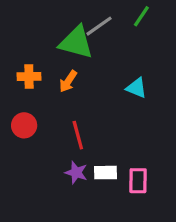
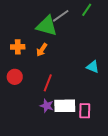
cyan triangle: (136, 88) -> (93, 67), moved
red line: (78, 135) -> (48, 83), turned 36
white rectangle: (105, 173) -> (65, 106), size x1.5

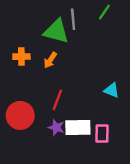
gray line: (61, 16) -> (73, 19), turned -60
cyan triangle: (93, 67) -> (112, 90), moved
red circle: (15, 77) -> (20, 115), moved, size x1.5

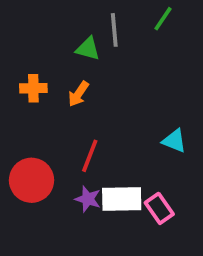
green triangle: (56, 31) -> (88, 49), size x0.6
pink rectangle: (102, 133) -> (159, 208), turned -36

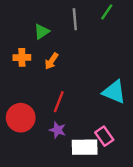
green triangle: (88, 49) -> (42, 32), moved, turned -49
cyan triangle: (174, 141) -> (114, 92), size x1.5
white rectangle: (122, 199) -> (85, 147), moved

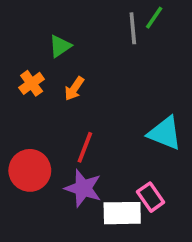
gray line: (75, 19) -> (133, 28), moved
orange cross: (22, 57) -> (32, 83), turned -35
purple star: (58, 130) -> (83, 188), size x1.5

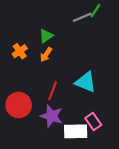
gray line: (133, 28) -> (82, 17), turned 72
green triangle: (60, 46) -> (46, 36), moved
cyan triangle: (165, 133) -> (86, 82), moved

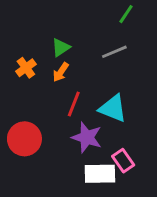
gray line: (82, 17) -> (114, 52), moved
red line: (53, 91) -> (74, 104), moved
purple star: (52, 116) -> (87, 137), moved

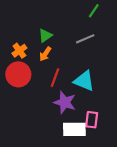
red circle: (24, 139) -> (18, 74), moved
pink rectangle: (123, 161) -> (92, 120), turned 42

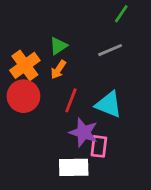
orange cross: (19, 51) -> (25, 65), size x1.5
pink rectangle: (92, 120) -> (99, 146), moved
white rectangle: (74, 129) -> (74, 167), moved

